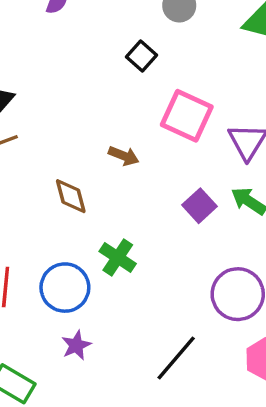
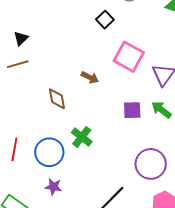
purple square: (200, 206) -> (132, 110), turned 36
purple star: (76, 345) -> (53, 187), turned 30

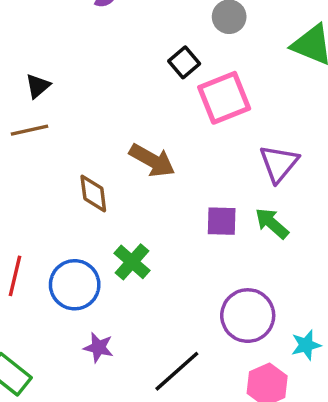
pink square: (129, 57) -> (224, 98), moved, turned 36
brown arrow: (90, 77) -> (152, 160), size x1.5
purple star: (53, 187) -> (98, 347), moved

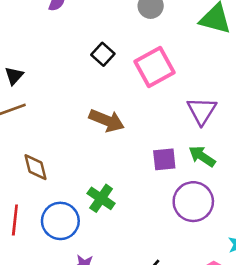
black square: (184, 62) -> (103, 54), moved
brown diamond: (93, 193) -> (35, 167), moved
purple circle: (248, 316) -> (193, 202), moved

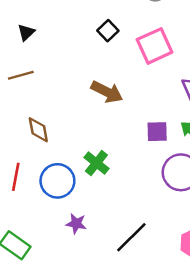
black triangle: (14, 76) -> (26, 32), moved

